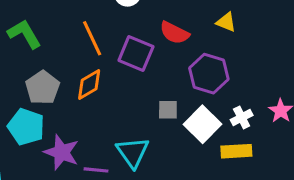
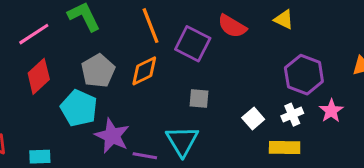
purple hexagon: (209, 74) -> (304, 75), moved
gray square: (168, 110) -> (199, 99), moved
white square: (203, 124) -> (253, 118), size x0.6

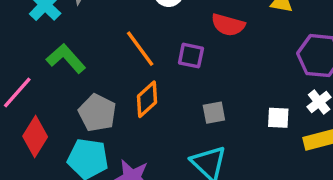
purple square: (193, 44) -> (191, 56), size x0.7
white square: (253, 118) -> (278, 118), turned -30

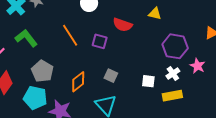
orange diamond: (147, 99) -> (78, 82), moved
gray square: (214, 113) -> (111, 76), turned 32

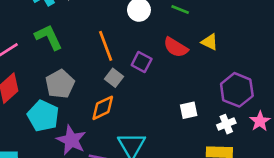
yellow triangle: (155, 14) -> (210, 42), moved
gray square: (111, 76) -> (114, 78), moved
white square: (148, 81) -> (189, 110), moved, turned -32

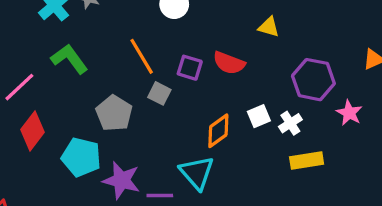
red semicircle: (176, 47) -> (229, 63), moved
gray pentagon: (60, 84) -> (114, 113), moved
orange diamond: (103, 108) -> (218, 131), moved
white cross: (226, 124) -> (290, 123), moved

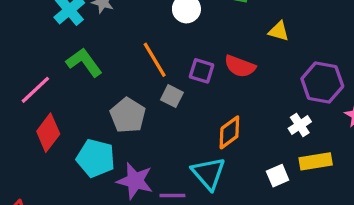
white square: (259, 116) -> (278, 176), moved

